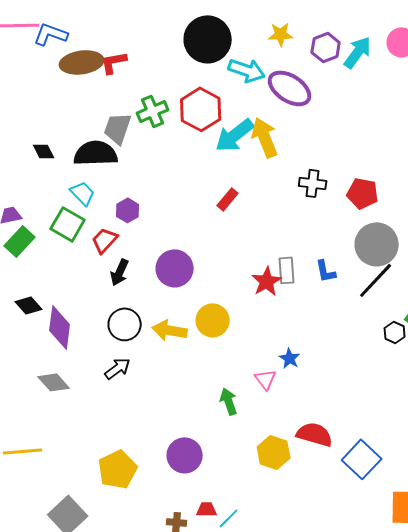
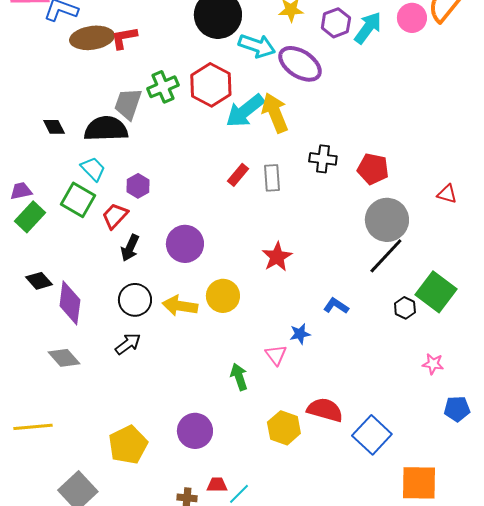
gray rectangle: (287, 270) -> (272, 178), moved
blue L-shape: (326, 271) -> (336, 306), moved, turned 135
blue star: (290, 358) -> (300, 334), turned 30

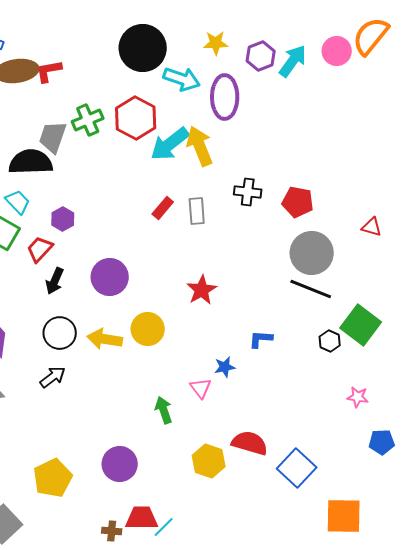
purple ellipse: (300, 64) -> (225, 97), turned 57
black line: (386, 256) -> (311, 289), turned 69
blue L-shape: (336, 306) -> (261, 339), turned -30
red trapezoid: (217, 485) -> (142, 518), size x1.6

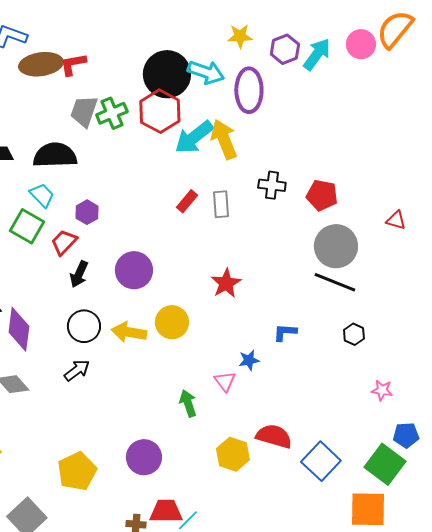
black circle: (143, 48) -> (167, 74), moved
gray trapezoid: (53, 137) -> (84, 111), moved
green square: (361, 325) -> (385, 464), moved

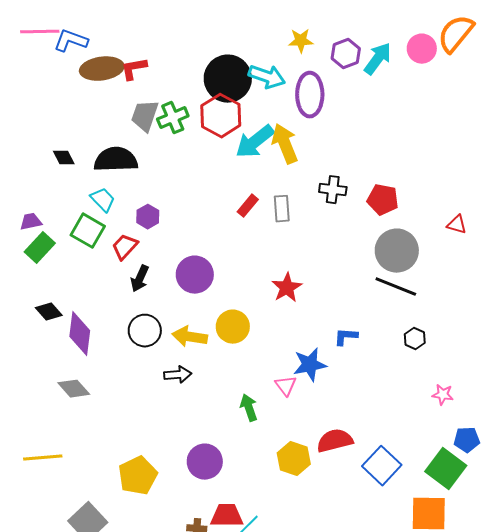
blue star: (249, 360) -> (310, 365), size x1.6
black arrow: (77, 370) -> (178, 375), moved, turned 32
red semicircle: (274, 436) -> (335, 441), turned -30

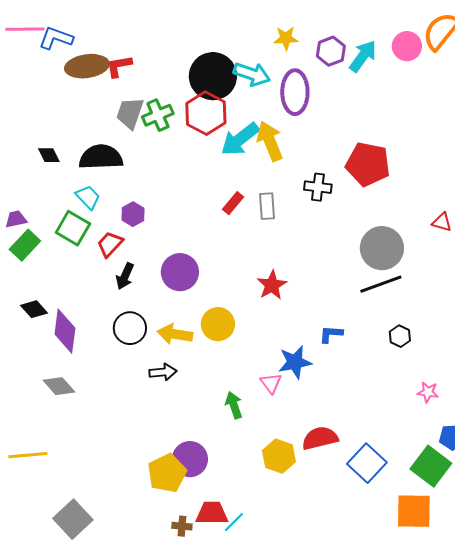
red pentagon: (383, 200) -> (368, 164), moved, size x1.4
black line: (396, 287) -> (381, 284), turned -42
yellow pentagon: (138, 476) -> (167, 473), moved

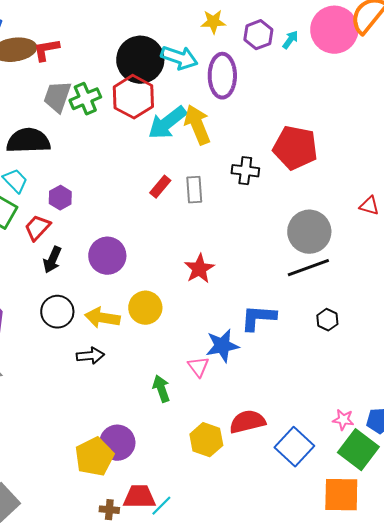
pink circle: (407, 46) -> (334, 30), size x1.6
cyan arrow: (363, 56) -> (290, 40), size x0.6
blue L-shape: (331, 334) -> (258, 318), size x1.5
pink star: (428, 392) -> (343, 420), moved

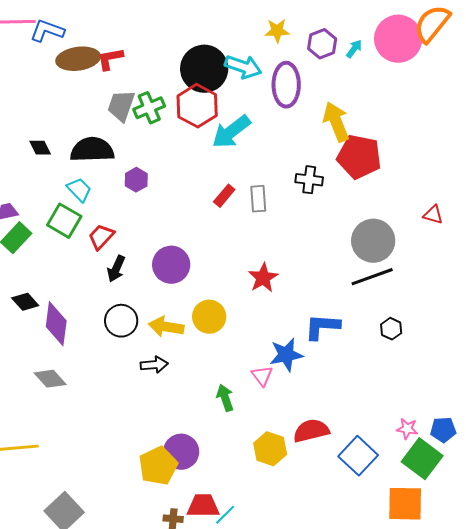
yellow arrow: (197, 125) -> (336, 122), moved
purple hexagon: (60, 198) -> (136, 180), moved

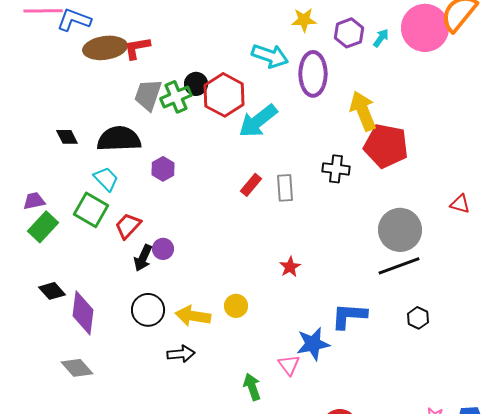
black circle: (204, 69) -> (196, 84), moved, size x0.5
purple circle: (171, 265) -> (163, 249), moved, size x0.6
red star: (263, 278) -> (290, 267), size x0.7
yellow circle: (209, 317) -> (236, 306), size x0.7

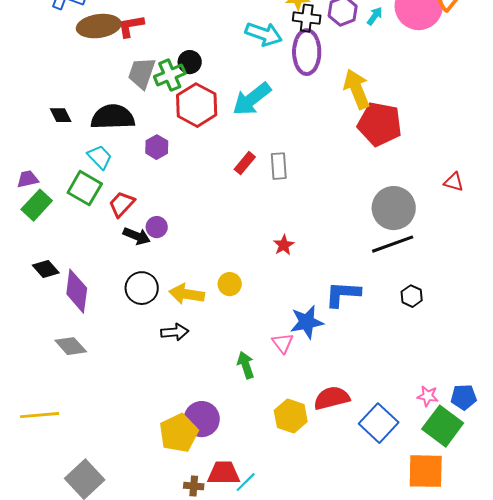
red hexagon: (224, 95) -> (197, 105), moved
black cross: (336, 169) -> (307, 18), moved
black arrow: (143, 258) -> (137, 236), turned -92

